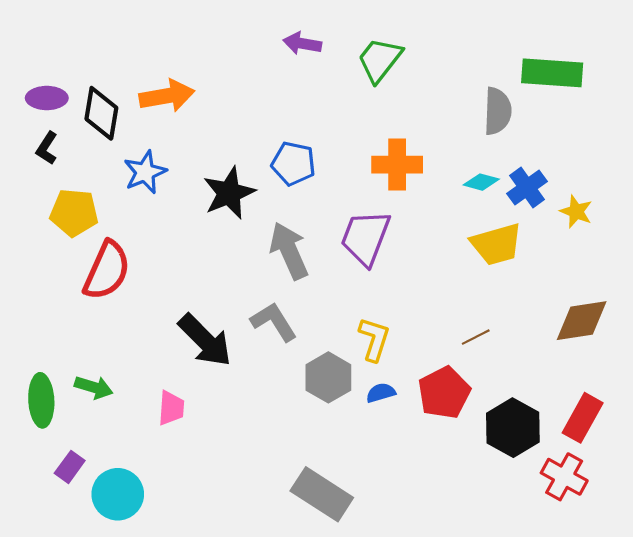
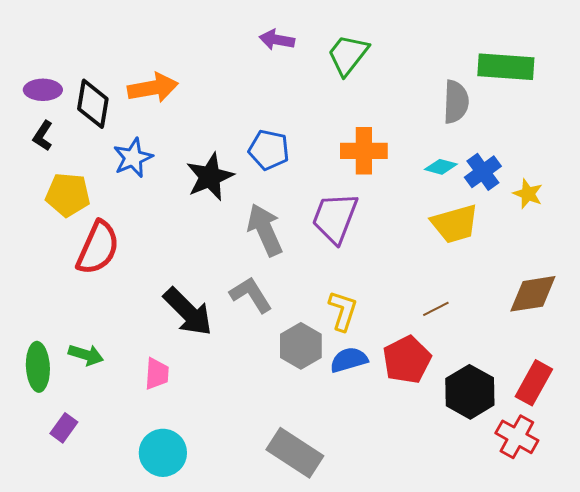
blue semicircle: (381, 393) -> (349, 360), size x1.4
cyan circle: (118, 494) -> (163, 453), moved

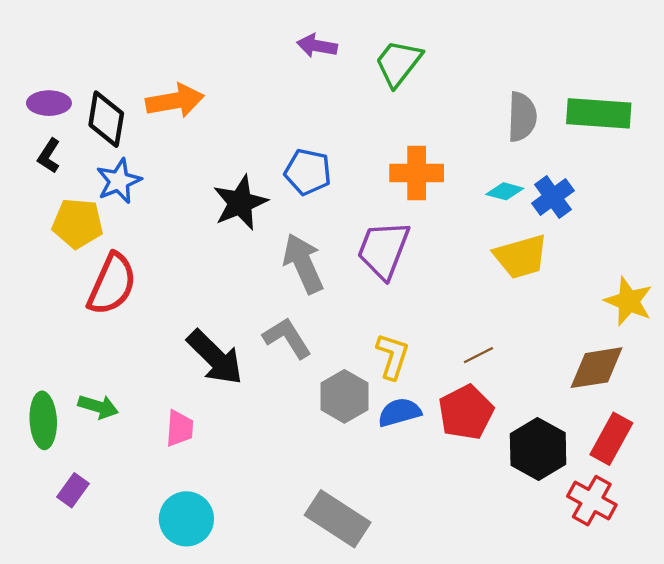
green rectangle: (506, 67) -> (599, 113), moved
blue star: (133, 158) -> (119, 181), moved
yellow star: (528, 194) -> (629, 301), moved, size x1.4
brown diamond: (533, 294) -> (596, 368), moved
brown line: (436, 309) -> (478, 355), moved

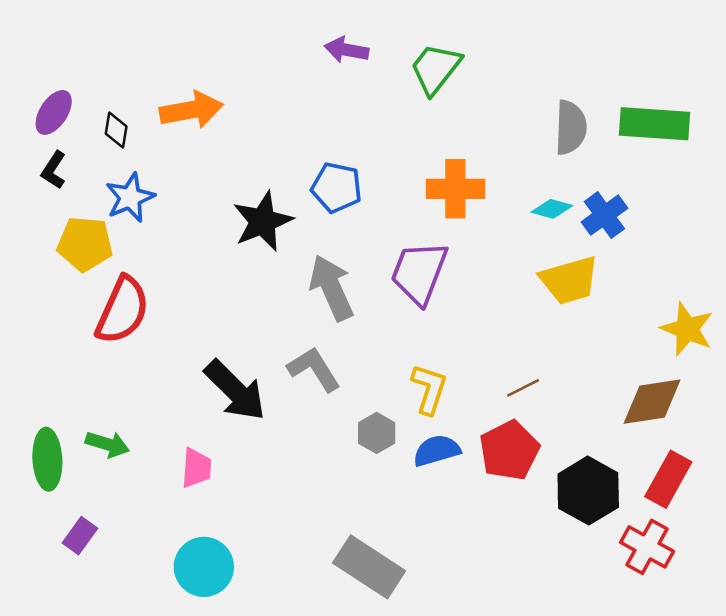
purple ellipse: (49, 103) -> (54, 112), turned -57
black diamond: (106, 119) -> (116, 130), size x0.6
gray hexagon: (344, 396) -> (377, 433), size x0.7

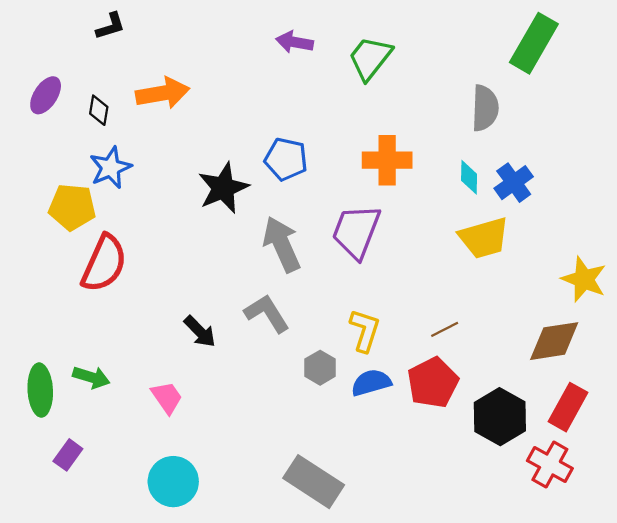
green rectangle: (655, 124) -> (534, 43), moved, turned -64
black L-shape: (54, 170) -> (110, 26), moved, turned -140
cyan diamond: (552, 209) -> (469, 177), turned 76
black arrow: (235, 390) -> (200, 332), size x0.6
pink trapezoid: (196, 468) -> (167, 397), turned -39

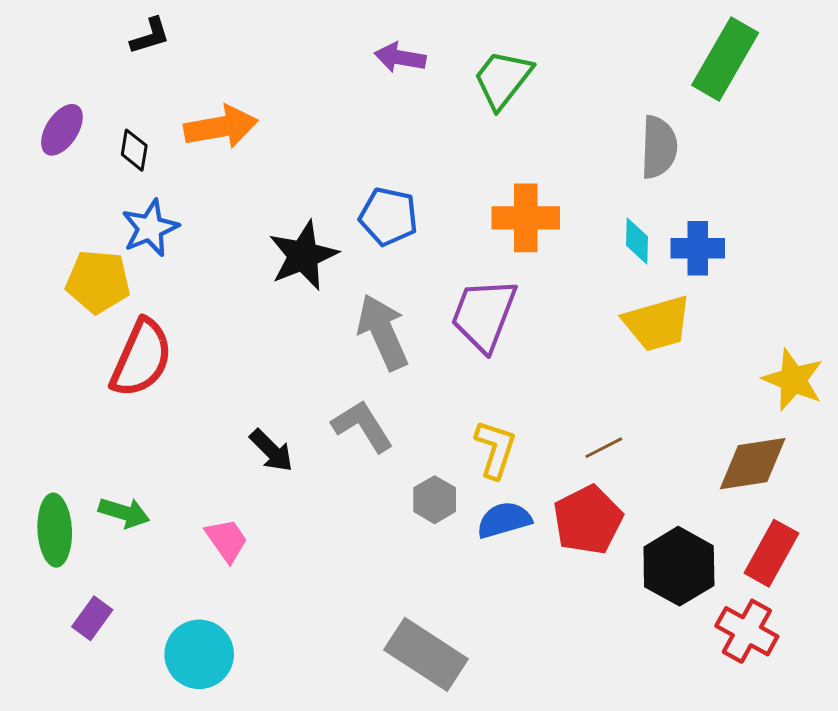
blue cross: (514, 183) -> (698, 248), turned 36
cyan circle: (173, 482) -> (199, 654), moved

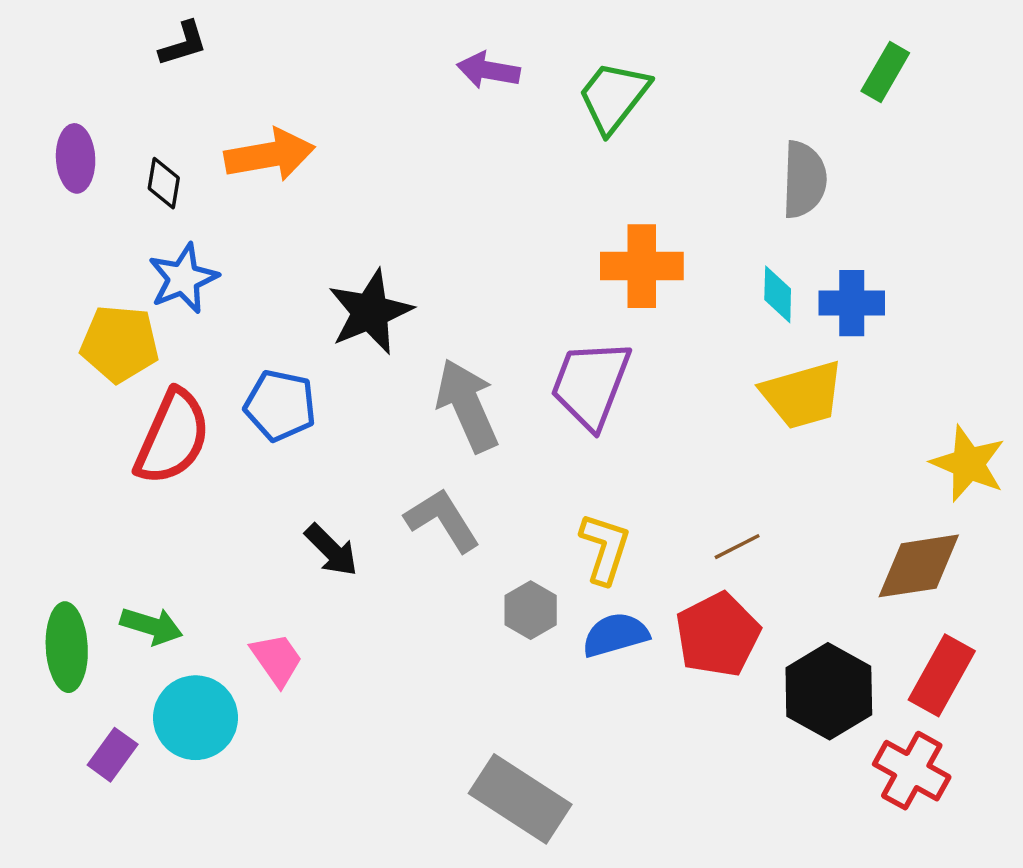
green rectangle: (725, 59) -> (885, 72), size x0.6
purple ellipse: (62, 130) -> (76, 158), turned -36
blue pentagon: (388, 216) -> (280, 405), moved
cyan circle: (199, 654) -> (196, 718), moved

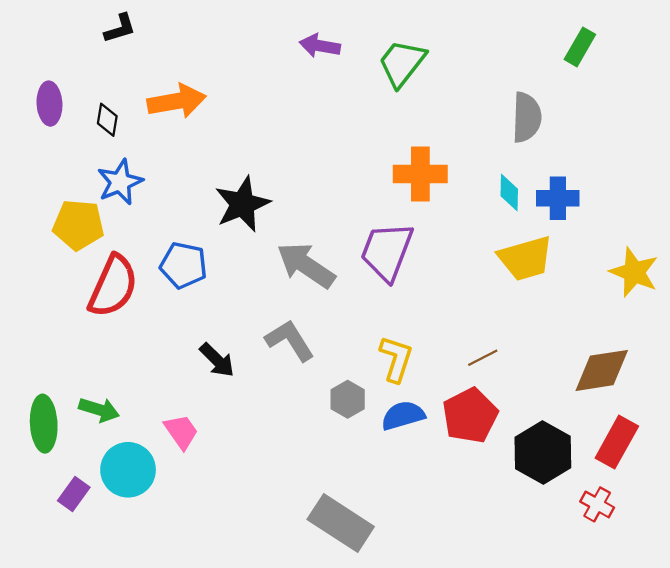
gray arrow: (467, 405) -> (306, 265), turned -32
yellow star: (968, 464) -> (634, 272), moved
red cross: (912, 771) -> (597, 504), size x0.7

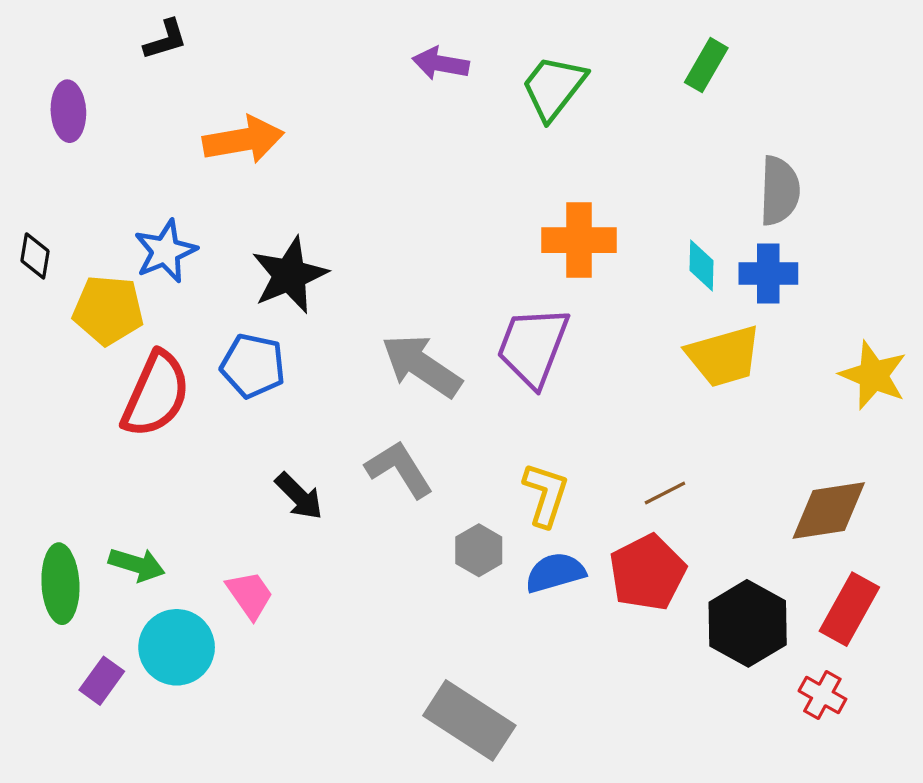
green rectangle: (580, 47) -> (706, 65), moved
purple ellipse: (49, 104) -> (68, 111), moved
gray semicircle: (527, 117) -> (779, 191), moved
black diamond: (107, 120) -> (35, 256), moved
black star: (242, 204) -> (290, 275), moved

